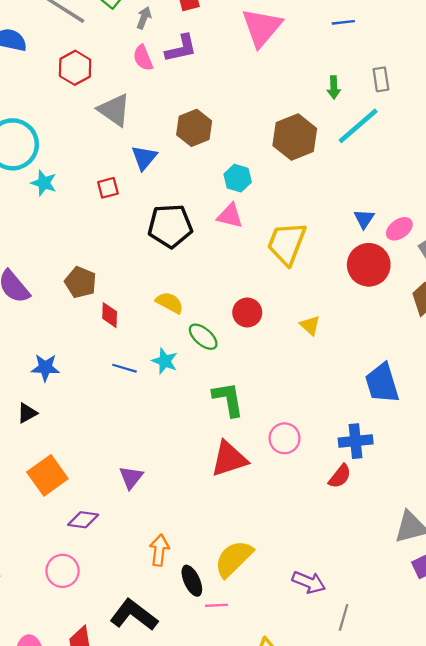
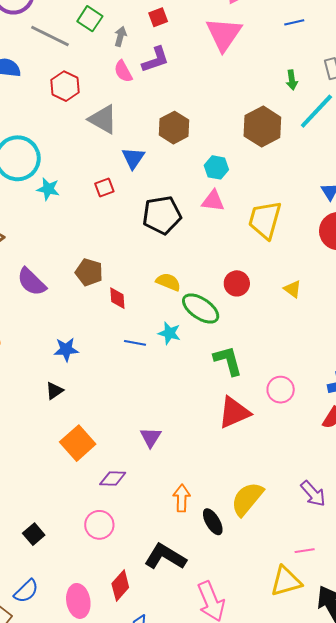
green ellipse: (203, 337) -> (201, 309), size x1.4
purple arrow: (309, 582) -> (313, 494), moved, turned 32
pink line: (217, 605) -> (305, 551), moved

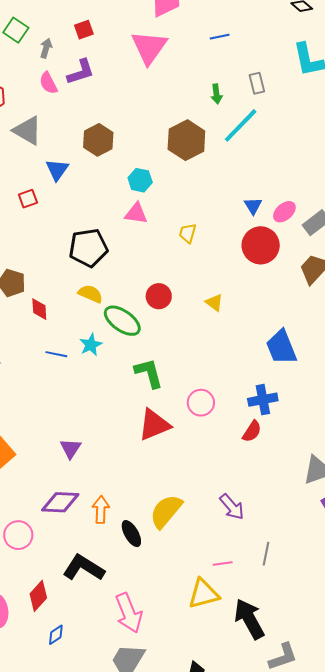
black pentagon: (162, 215) -> (88, 248), moved
yellow trapezoid: (265, 220) -> (188, 233), size x0.5
cyan star: (169, 333) -> (91, 345), turned 30
purple diamond: (113, 479) -> (60, 502), moved, size x1.4

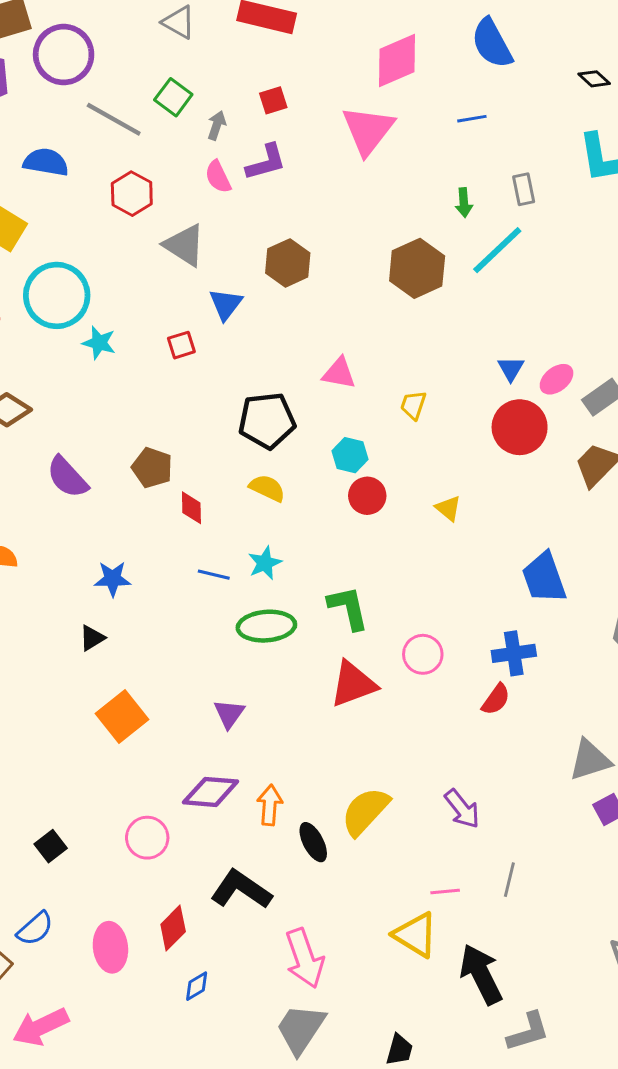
cyan hexagon: (140, 180) -> (350, 455), moved
green ellipse: (122, 321) -> (266, 626), moved, turned -42
yellow triangle: (204, 594) -> (415, 935), turned 44

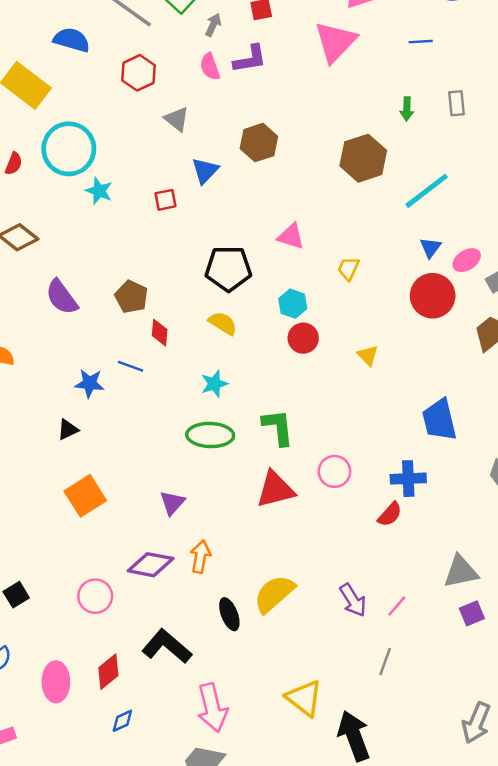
gray triangle: (185, 245) -> (177, 119), size x0.7
cyan line: (497, 250) -> (427, 191), moved
blue line: (214, 575) -> (131, 366), moved
orange arrow: (270, 805) -> (200, 557), moved
pink line: (445, 892) -> (397, 606), moved, turned -50

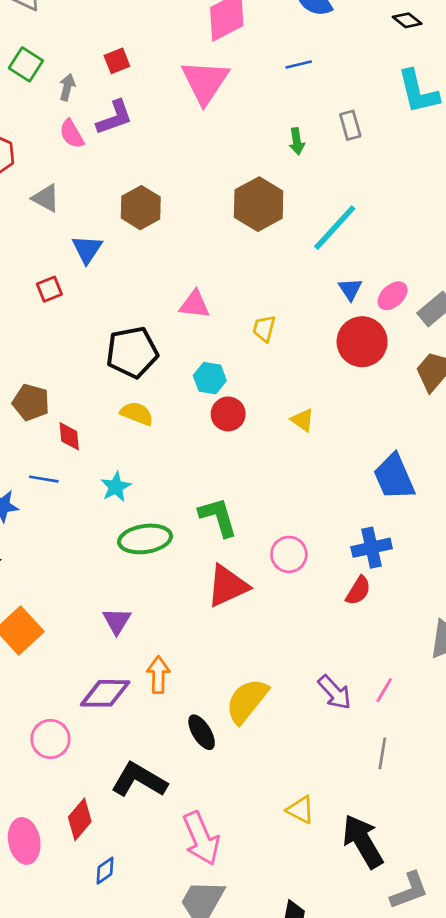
cyan star: (214, 384) -> (116, 487), moved
yellow triangle: (304, 698) -> (301, 810), size x0.7

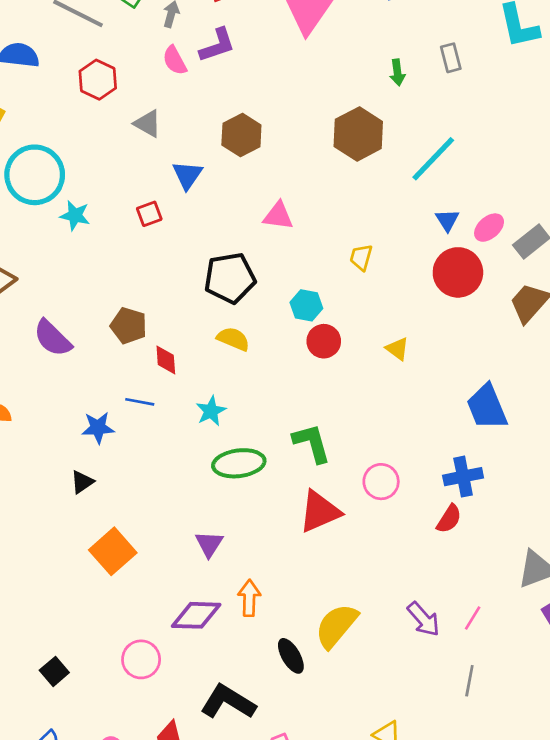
pink triangle: (195, 304) -> (278, 216), moved

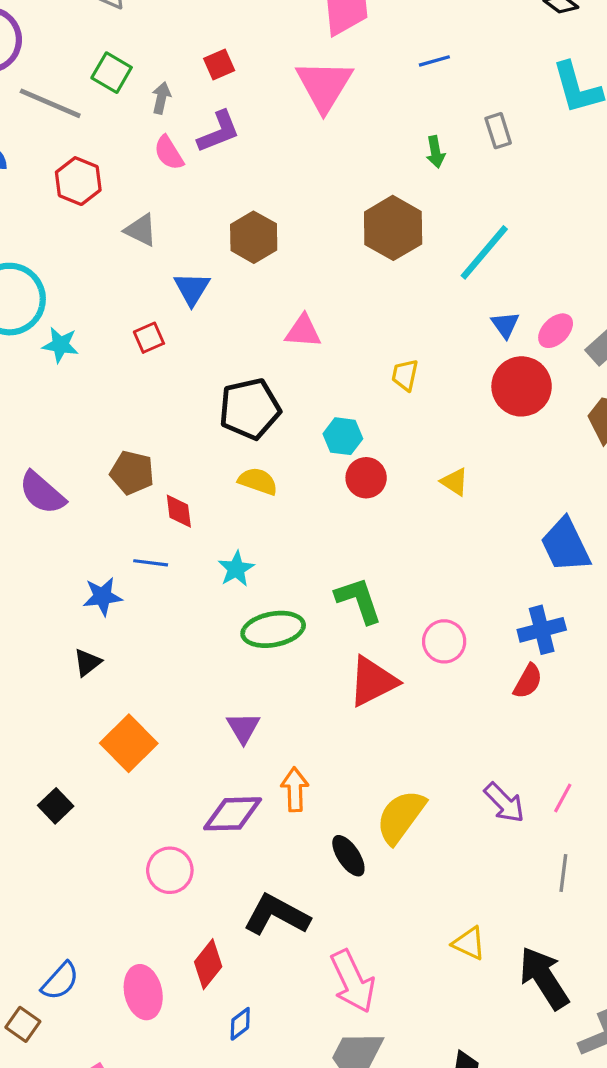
black square: (54, 671) -> (56, 806), moved

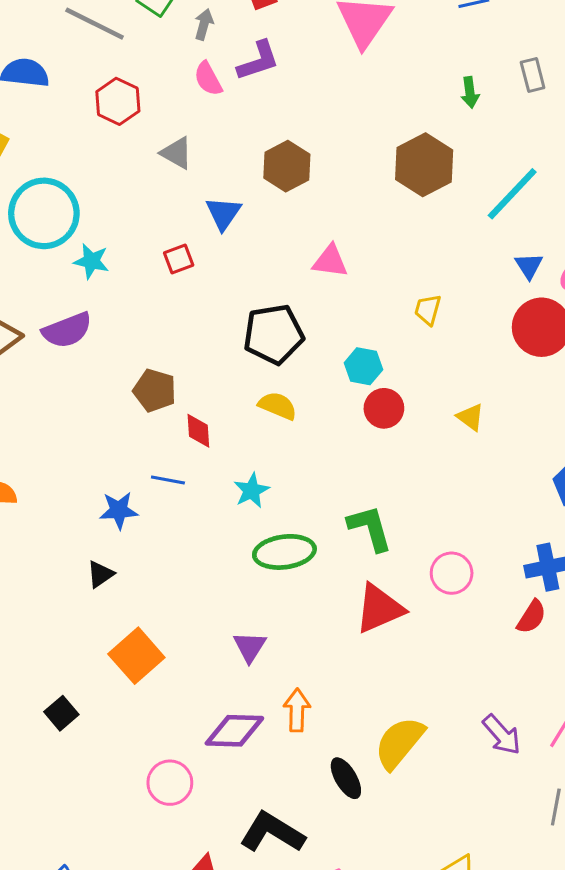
purple semicircle: (42, 493) -> (67, 330), moved, turned -66

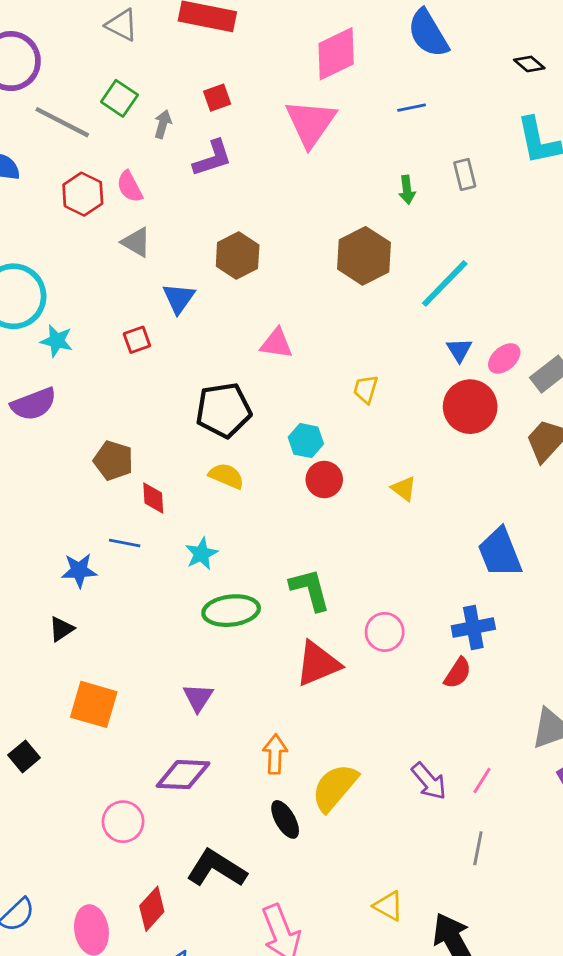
pink semicircle: (208, 79) -> (130, 187), moved
orange square: (136, 656) -> (94, 704), turned -33
orange arrow: (297, 710) -> (275, 754), moved

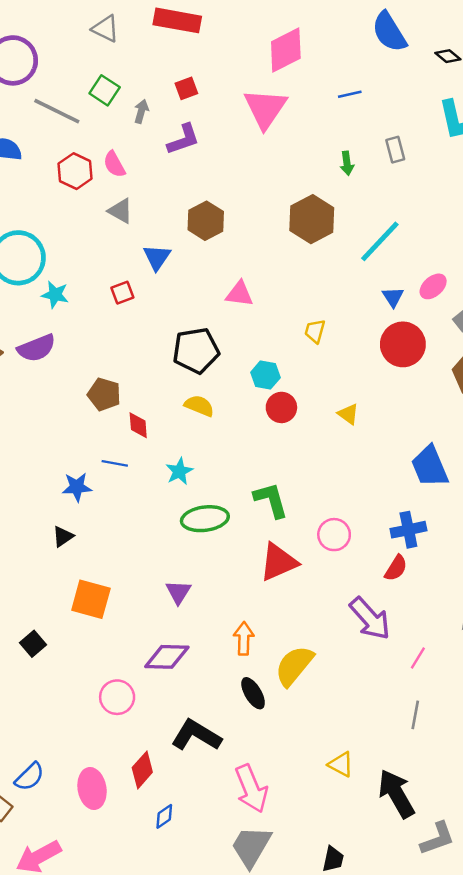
blue semicircle: (428, 33) -> (389, 32), moved
pink ellipse: (504, 358) -> (433, 286), moved
purple arrow: (429, 781) -> (370, 619), moved, size x1.4

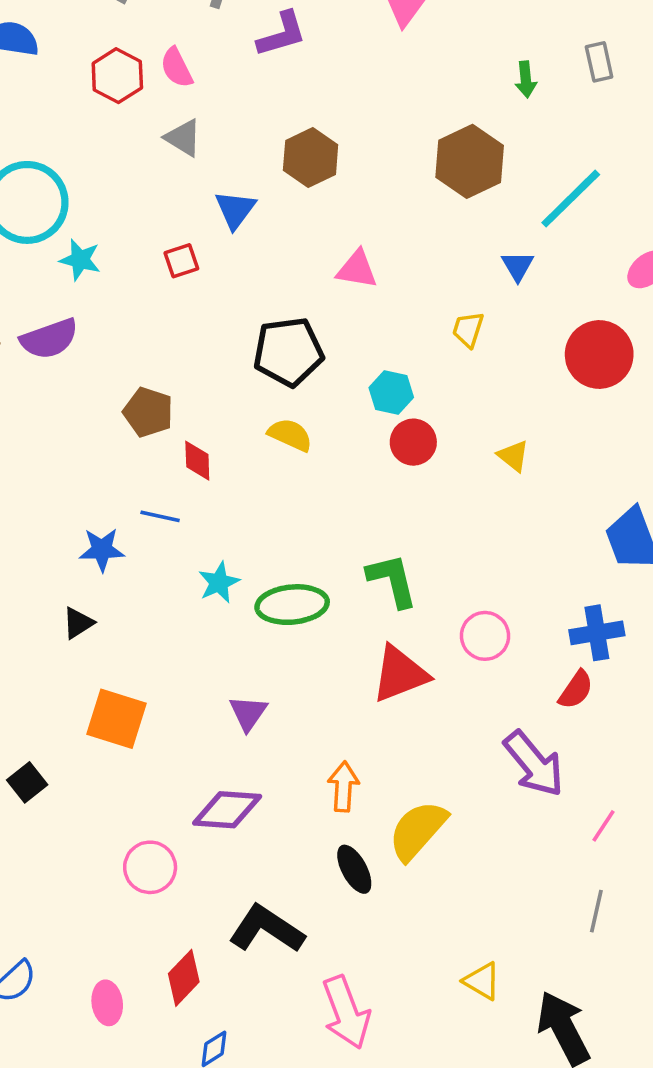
blue triangle: (393, 297) -> (518, 266), moved
cyan star: (179, 471) -> (219, 582), moved
pink ellipse: (92, 789) -> (107, 1003), size x0.7

